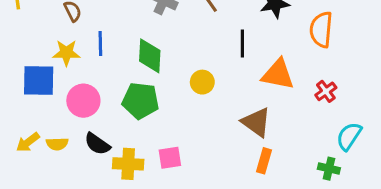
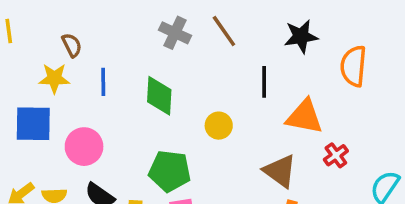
yellow star: (66, 53) -> (54, 78), moved
red cross: (326, 91) -> (336, 155), moved
green pentagon: (141, 101) -> (170, 171), moved

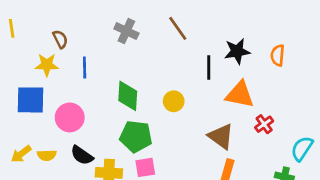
gray cross: (175, 33) -> (126, 31), moved
black star: (301, 36) -> (237, 51), moved
orange semicircle: (353, 66) -> (278, 55), size x0.7
green diamond: (159, 96) -> (128, 96), moved

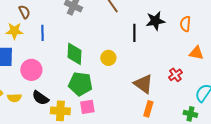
orange triangle: (240, 95) -> (196, 53), moved, size x0.7

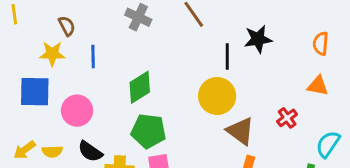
orange semicircle: (185, 24) -> (321, 43), moved
green diamond: (74, 54) -> (140, 87), turned 55
yellow circle: (108, 58) -> (217, 96), moved, size x1.6

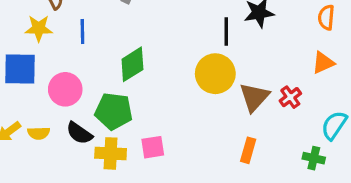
orange triangle: (318, 86) -> (323, 63), turned -35
green pentagon: (149, 131) -> (114, 111), moved
brown triangle: (240, 131) -> (254, 97), moved, turned 36

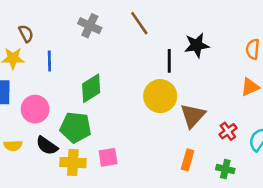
red cross: (290, 97) -> (228, 131), moved
green cross: (314, 158) -> (225, 169), moved

